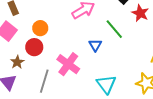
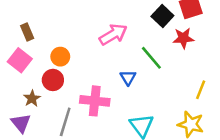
red star: (140, 13) -> (183, 38), turned -30
pink cross: (68, 64) -> (95, 101), turned -30

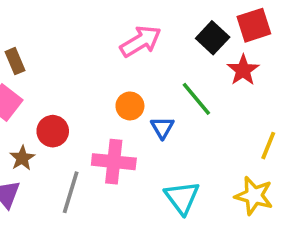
pink arrow: (113, 34) -> (141, 41), moved
red star: (183, 38) -> (243, 70), turned -30
orange circle: (60, 57) -> (130, 106), moved

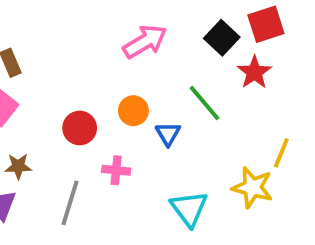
red circle: (53, 131) -> (80, 128), moved
brown star: (22, 158) -> (18, 166), turned 30
pink cross: (114, 162) -> (116, 170), size x0.6
yellow star: (254, 196) -> (252, 188), moved

